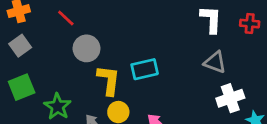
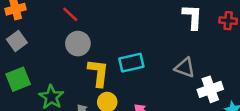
red line: (66, 18) -> (70, 14), moved
gray triangle: (215, 62) -> (185, 68), moved

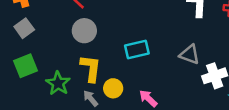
yellow L-shape: (98, 73) -> (91, 68), moved

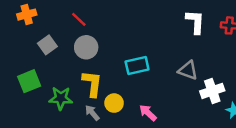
gray square: (24, 28) -> (47, 45), moved
green star: (58, 83) -> (61, 98), turned -30

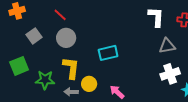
gray triangle: (188, 70) -> (167, 46), moved, turned -30
gray arrow: (92, 113) -> (71, 92), turned -48

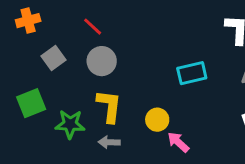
cyan rectangle: (108, 53) -> (192, 73), moved
yellow circle: (89, 84) -> (157, 120), moved

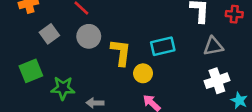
yellow L-shape: (109, 106) -> (121, 52), moved
yellow circle: (157, 120) -> (143, 73), moved

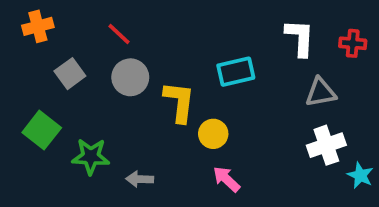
cyan rectangle: (163, 46) -> (236, 72), moved
green square: (31, 71) -> (42, 130), turned -30

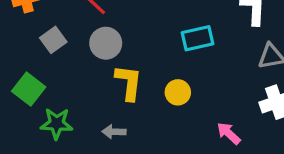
yellow L-shape: (179, 102) -> (129, 83), moved
green star: (91, 156) -> (57, 124), moved
pink arrow: (226, 179) -> (229, 133), moved

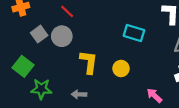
cyan rectangle: (198, 38) -> (134, 33), turned 30
gray circle: (106, 43) -> (62, 36), moved

